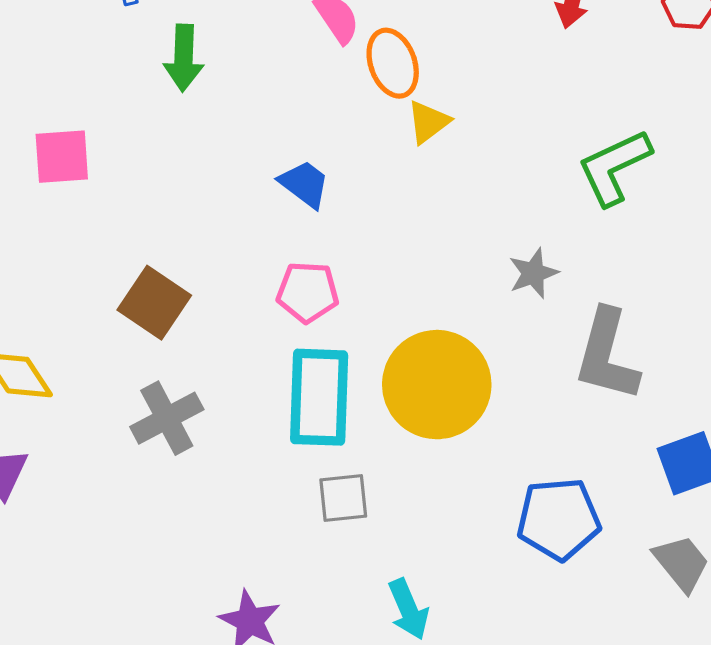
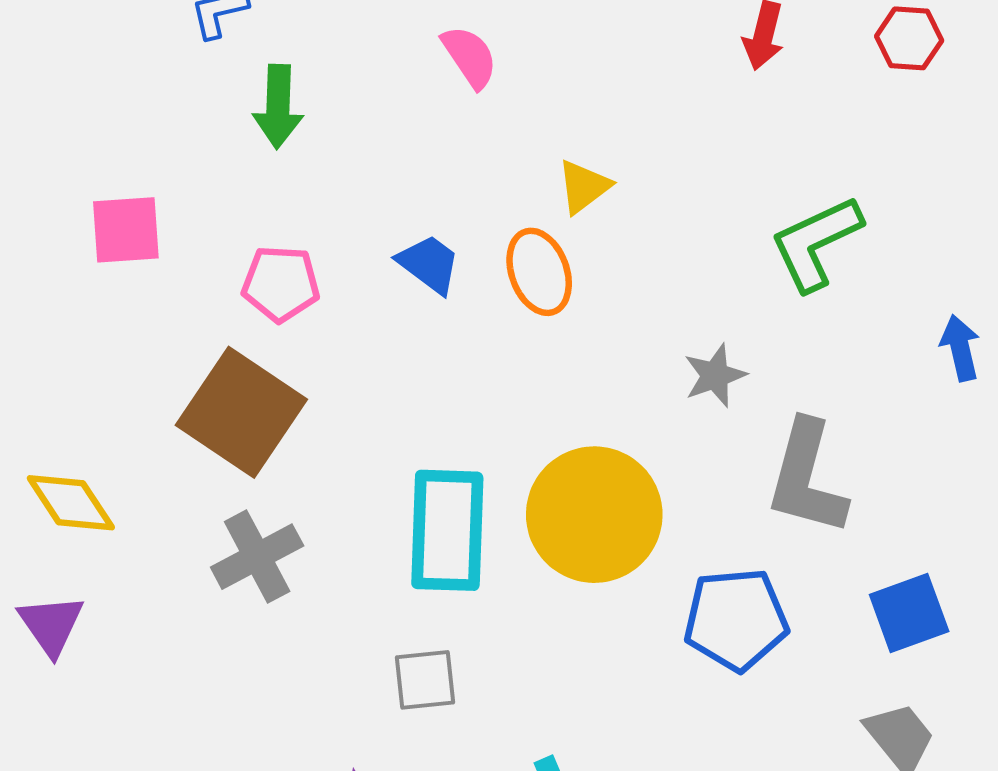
orange ellipse: (393, 63) -> (539, 272), moved
pink pentagon: (308, 292) -> (281, 284), moved
brown square: (154, 303) -> (241, 412), size x1.4
gray square: (343, 498) -> (425, 680), moved
blue pentagon: (559, 519) -> (736, 620), moved

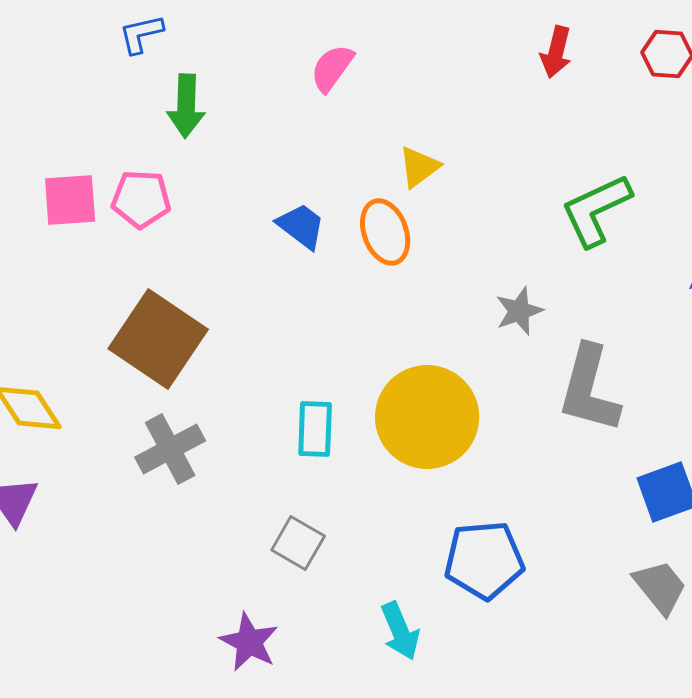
pink semicircle: (470, 57) -> (332, 68), turned -110
pink pentagon: (281, 284) -> (141, 199), moved
cyan rectangle: (447, 530) -> (315, 429), size x0.6
blue pentagon: (736, 620) -> (484, 560), moved
gray square: (425, 680) -> (298, 543), turned 36

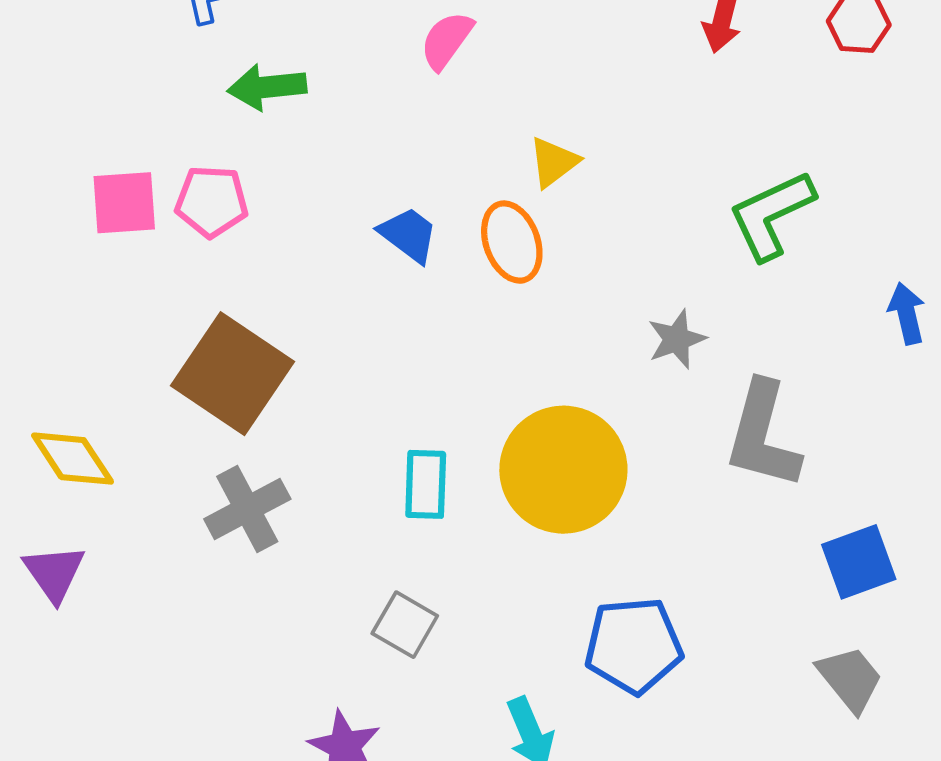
green arrow: (186, 106) -> (267, 87), turned 82

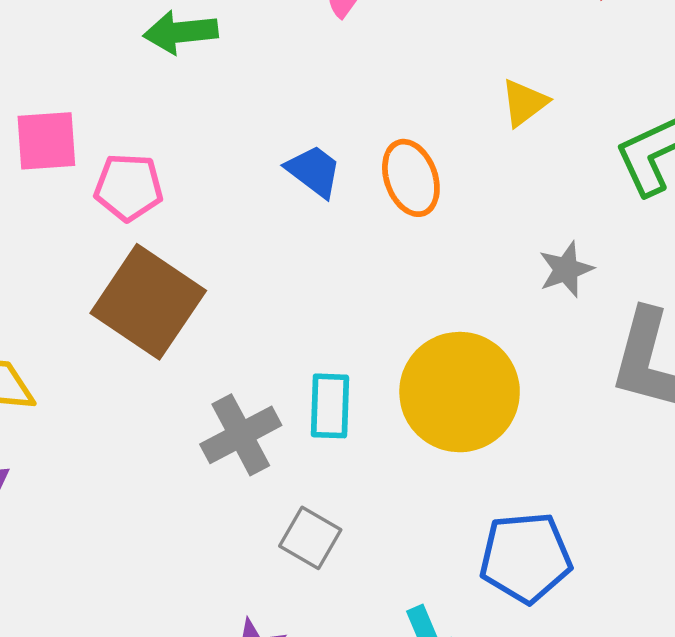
yellow triangle: (554, 162) -> (524, 103), moved
pink pentagon: (212, 201) -> (129, 187), moved
gray cross: (247, 509) -> (241, 435), moved

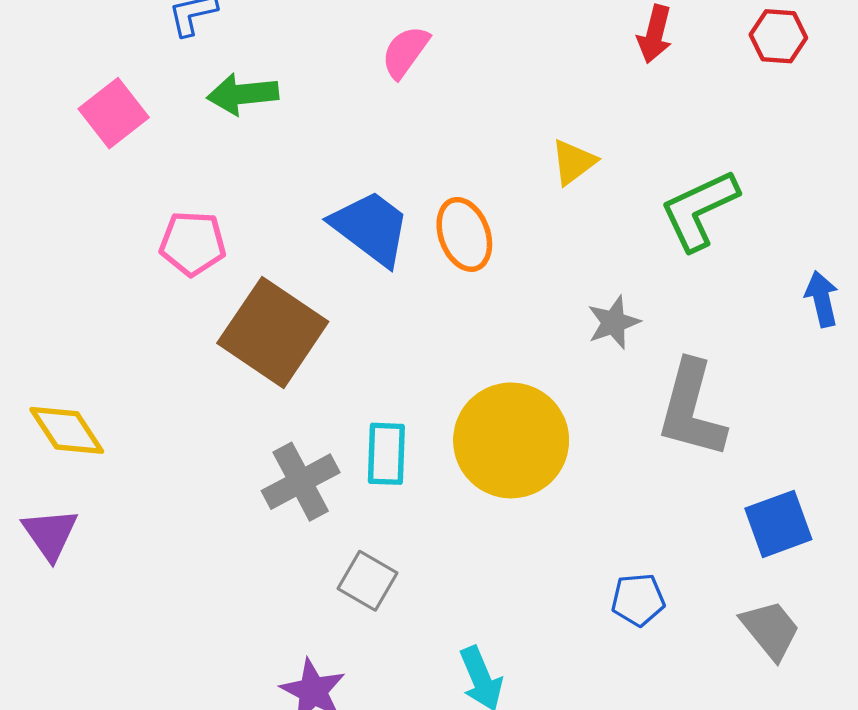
pink square: (46, 141) -> (114, 113), moved, turned -34
blue trapezoid: (314, 171) -> (371, 228), size x1.5
brown square: (148, 302) -> (273, 332), moved
blue pentagon: (526, 558) -> (638, 600), moved, size x0.6

